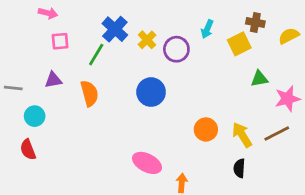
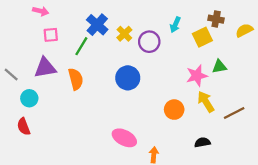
purple triangle: (53, 80) -> (45, 68), size x1.5
gray line: (13, 88) -> (11, 74), turned 35
pink star: (287, 99) -> (197, 76), moved
yellow arrow: (242, 135) -> (206, 102), moved
black semicircle: (239, 168) -> (202, 142), turned 77

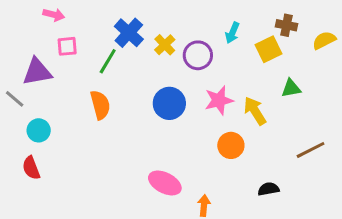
purple triangle: (45, 68) -> (37, 72), moved
pink star: (197, 76) -> (219, 100), moved
yellow arrow: (206, 102) -> (255, 111), moved

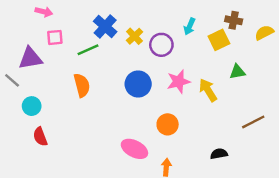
green line: (108, 61) -> (88, 50), turned 35
orange circle: (231, 145) -> (168, 124), moved
red semicircle: (31, 168) -> (40, 137), moved

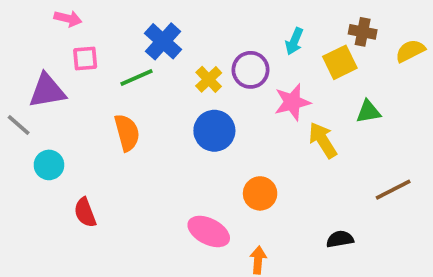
yellow cross: (134, 36) -> (209, 79), moved
pink star: (179, 82) -> (292, 102), moved
red semicircle: (40, 137) -> (85, 212), moved

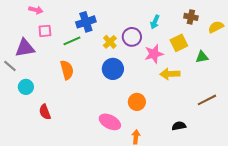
blue cross: (163, 41) -> (86, 22), turned 30
yellow square: (340, 62) -> (179, 43), moved
green triangle: (368, 112) -> (202, 57), moved
yellow arrow: (323, 140) -> (170, 74), turned -60

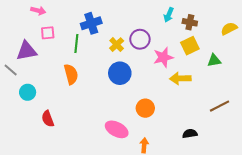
brown cross: (191, 17) -> (190, 22), moved
cyan arrow: (155, 22) -> (169, 15), moved
green line: (72, 41) -> (76, 43), turned -60

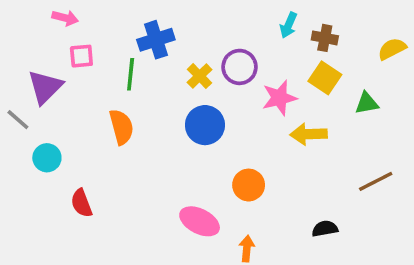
yellow square: (190, 46) -> (325, 78), turned -30
purple triangle: (27, 51) -> (45, 87), turned -35

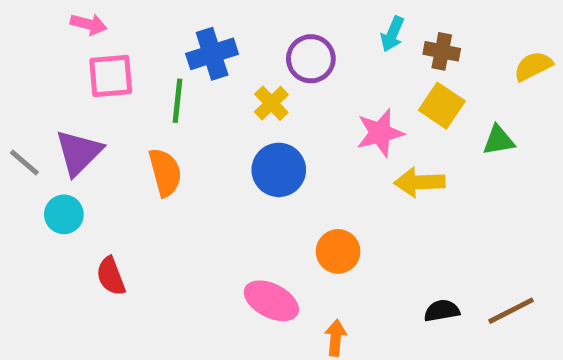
pink square: (81, 56) -> (111, 76), size x1.4
purple circle: (239, 67) -> (311, 59), moved
purple triangle: (45, 87) -> (79, 153), moved
brown line: (376, 181) -> (511, 311), moved

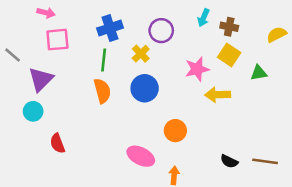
green line: (177, 101) -> (104, 60), moved
gray line: (24, 162) -> (13, 55), moved
orange semicircle: (165, 172) -> (102, 91), moved
black semicircle: (442, 311) -> (229, 161), turned -144
brown line: (511, 311) -> (265, 161), turned 35

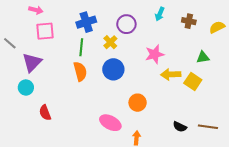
brown cross: (229, 27) -> (189, 21), moved
yellow square: (229, 55) -> (193, 81), moved

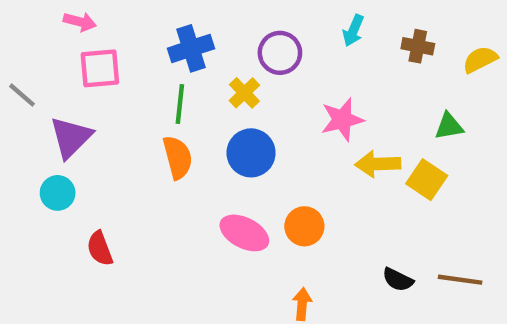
pink ellipse: (110, 123) -> (244, 233), moved

